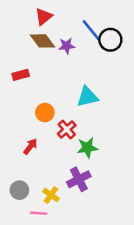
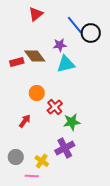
brown diamond: (42, 41) -> (35, 56), moved
purple star: (67, 46) -> (60, 45), moved
cyan triangle: (87, 97) -> (66, 64), moved

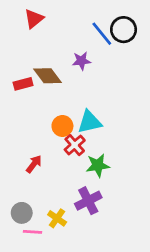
red triangle: (36, 14) -> (34, 19), moved
black circle: (91, 33) -> (124, 30), moved
cyan triangle: (66, 64) -> (90, 122), moved
orange circle: (37, 93) -> (62, 126), moved
pink line: (32, 176) -> (33, 232), moved

